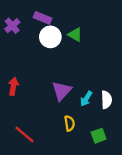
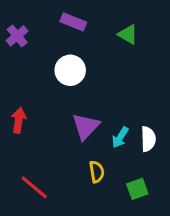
purple rectangle: (42, 18) -> (73, 22), moved
green triangle: (75, 35) -> (128, 34), moved
white circle: (50, 37) -> (70, 70), moved

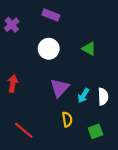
green triangle: (128, 34) -> (89, 49), moved

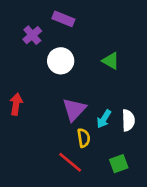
purple cross: (12, 25) -> (32, 35), moved
yellow semicircle: (67, 119) -> (84, 138), moved
red line: (24, 130) -> (70, 162), moved

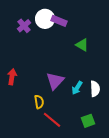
purple rectangle: (63, 19) -> (59, 21), moved
white circle: (61, 61) -> (45, 19), moved
yellow semicircle: (84, 138) -> (39, 102), moved

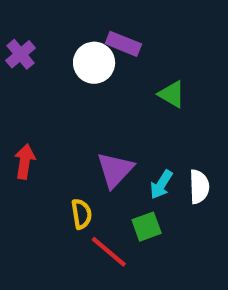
white circle: (45, 19) -> (94, 63), moved
purple cross: (24, 26) -> (21, 54), moved
green square: (88, 121) -> (147, 227), moved

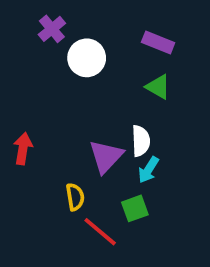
purple rectangle: (123, 44) -> (158, 42), moved
purple cross: (21, 54) -> (52, 29), moved
white semicircle: (199, 187) -> (141, 141), moved

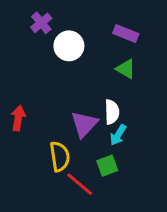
yellow semicircle: (75, 197) -> (60, 156), size x1.4

